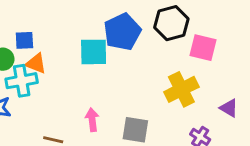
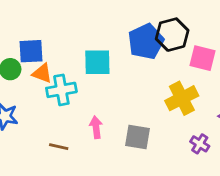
blue pentagon: (122, 32) -> (146, 42), moved
blue square: (24, 40) -> (31, 51), size x1.4
cyan cross: (22, 81) -> (61, 90), moved

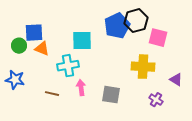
cyan cross: (61, 90) -> (68, 66), moved
yellow cross: (182, 98) -> (143, 67), turned 30
brown line: (59, 147) -> (52, 94), moved

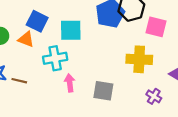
blue square: (34, 33) -> (37, 21), moved, turned 30
brown line: (52, 94) -> (19, 81), moved

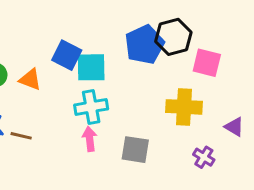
blue square: (37, 21) -> (67, 55), moved
cyan cross: (55, 58) -> (91, 107), moved

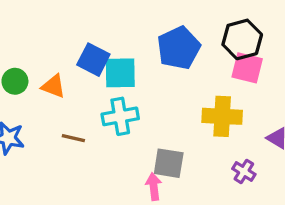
black hexagon: (173, 37) -> (242, 39), moved
brown line: (21, 136) -> (73, 138), moved
pink arrow: (90, 139) -> (154, 187), moved

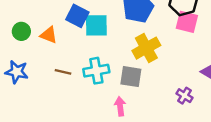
cyan cross: (120, 116) -> (96, 71), moved
yellow cross: (222, 116) -> (146, 48), moved, turned -32
gray square: (169, 163) -> (131, 77), moved

